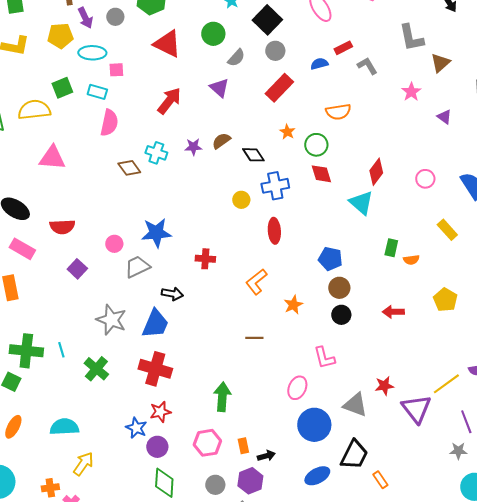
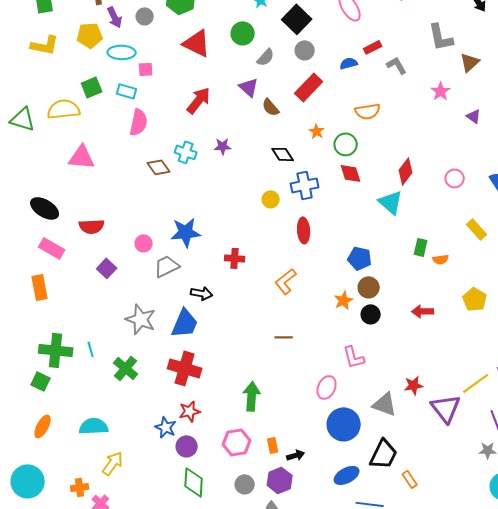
brown semicircle: (221, 141) -> (271, 107), moved, turned -96
orange star: (293, 305) -> (344, 300), moved

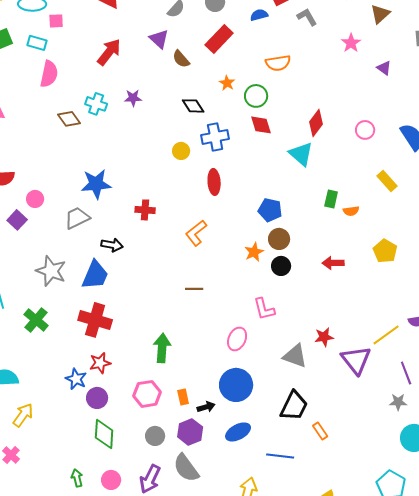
pink circle: (144, 243) -> (35, 199), moved
blue circle: (344, 424) -> (236, 385), moved
blue ellipse: (347, 475) -> (238, 432), moved

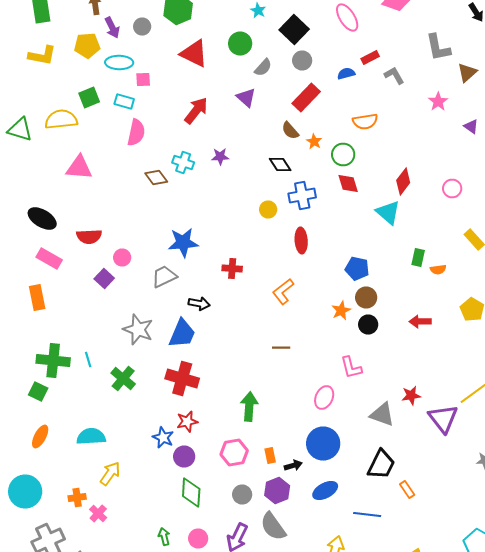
brown semicircle: (181, 59) -> (290, 130), moved

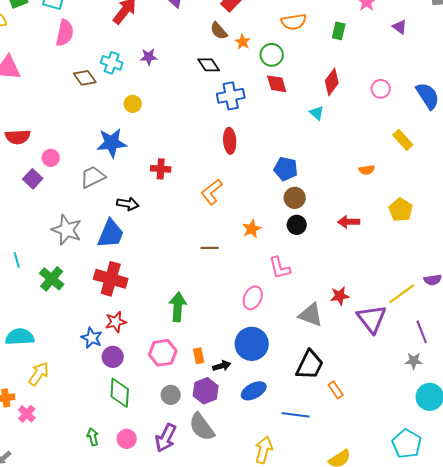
yellow circle: (268, 210) -> (133, 104), moved
cyan triangle: (388, 212) -> (317, 113), size x0.6
green rectangle: (418, 258) -> (339, 31), moved
orange star: (341, 310) -> (252, 229), moved

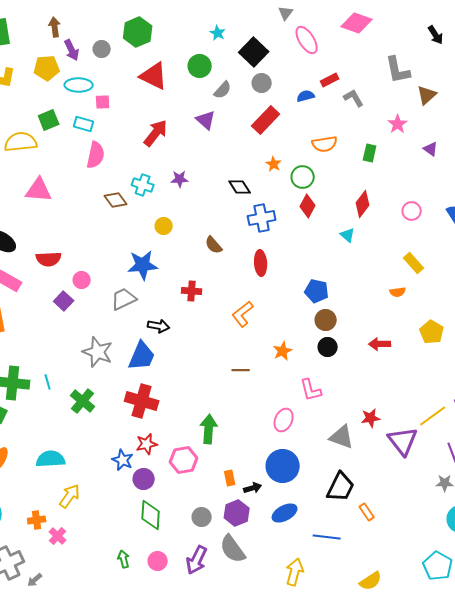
brown semicircle: (219, 31) -> (214, 245), moved
red diamond: (277, 84) -> (308, 206), turned 45
yellow rectangle: (403, 140) -> (414, 263), moved
pink hexagon: (163, 353) -> (184, 460), moved

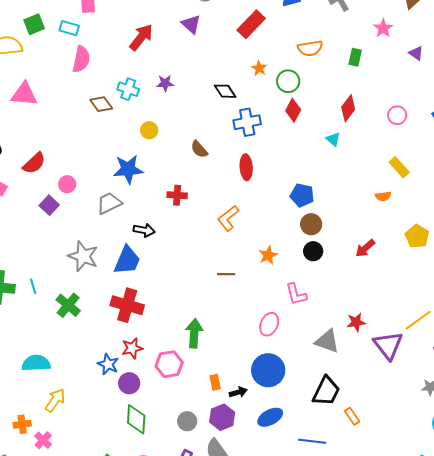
red semicircle: (49, 259) -> (34, 163), turned -40
red arrow: (380, 344) -> (365, 248), turned -40

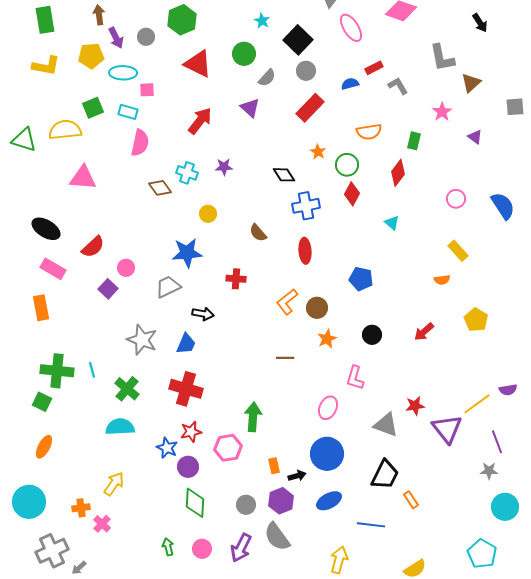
red diamond: (348, 108) -> (398, 173), moved
brown circle: (311, 224) -> (317, 308), moved
blue trapezoid: (127, 260) -> (186, 344), size x0.7
pink L-shape: (296, 294) -> (355, 378), turned 30
cyan semicircle: (36, 363) -> (120, 427), moved

